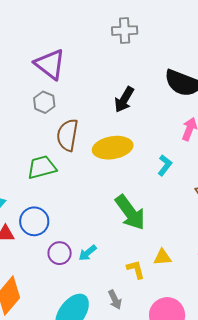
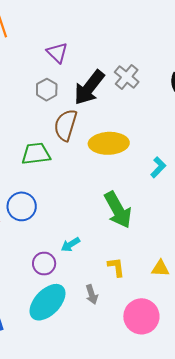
gray cross: (125, 31) -> (127, 77), moved, turned 35
purple triangle: (50, 64) -> (57, 53), size x0.7
black arrow: (124, 100) -> (89, 88), moved, size x1.4
purple circle: (60, 253) -> (44, 264), moved
yellow triangle: (163, 257) -> (160, 268), moved

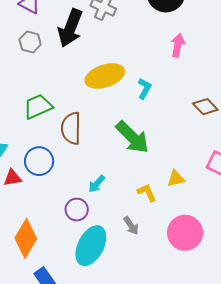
brown semicircle: (66, 125) -> (71, 128), moved
cyan L-shape: (158, 167) -> (144, 89), moved
yellow triangle: (160, 268) -> (176, 179), moved

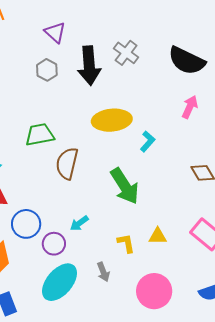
black arrow: (70, 28) -> (89, 66), turned -39
blue circle: (39, 161) -> (26, 224), moved

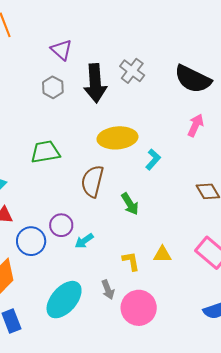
brown semicircle: (67, 163) -> (92, 181), moved
green arrow: (125, 186) -> (130, 204), size x0.6
purple circle: (54, 244) -> (61, 225), moved
pink circle: (154, 291) -> (139, 308), moved

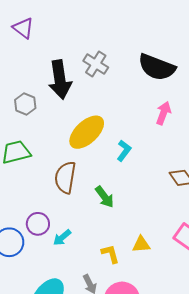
purple triangle: (61, 50) -> (23, 28), moved
gray hexagon: (53, 87) -> (25, 104), moved
yellow ellipse: (117, 138) -> (87, 132), turned -33

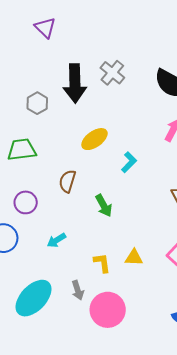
yellow ellipse: (87, 132) -> (94, 139), size x0.7
brown semicircle: (65, 177) -> (67, 181), size x0.7
purple circle: (38, 224) -> (26, 202), moved

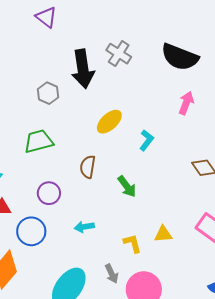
cyan arrow: (56, 240) -> (84, 227), turned 30

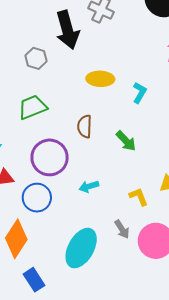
yellow ellipse: (109, 122) -> (100, 79), turned 52
purple circle: (49, 193) -> (50, 157), size x1.6

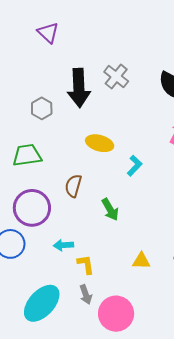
yellow L-shape: (139, 197) -> (86, 264), moved

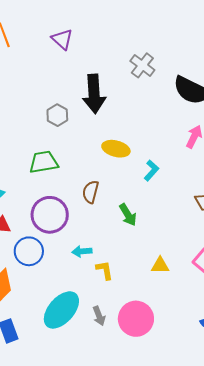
gray cross: (116, 76) -> (142, 65), moved
gray arrow: (86, 295) -> (99, 316), moved

